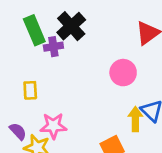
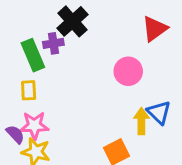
green rectangle: (34, 30) -> (33, 55), moved
pink star: (53, 126) -> (34, 126), moved

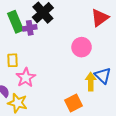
green rectangle: (33, 55) -> (16, 22), moved
pink star: (34, 126) -> (26, 78), moved, turned -30

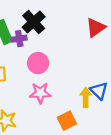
pink circle: (82, 47) -> (38, 63), moved
pink star: (26, 78) -> (40, 93), moved, turned 30

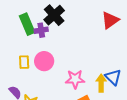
pink circle: (38, 63) -> (44, 61), moved
pink star: (40, 93) -> (75, 79), moved

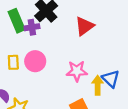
red triangle: (110, 20) -> (84, 26), moved
pink star: (75, 79) -> (77, 71), moved

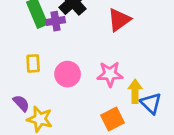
pink circle: (35, 61) -> (68, 74), moved
blue triangle: (111, 79) -> (151, 103), moved

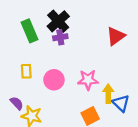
red triangle: (119, 20) -> (116, 36), moved
purple cross: (56, 21) -> (60, 37), moved

